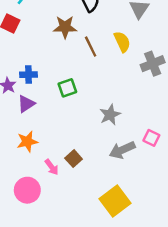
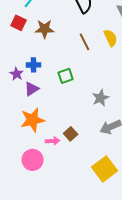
brown star: (65, 27) -> (45, 29), moved
orange star: (27, 141) -> (33, 120), size x1.4
pink arrow: (52, 167) -> (53, 141), turned -56

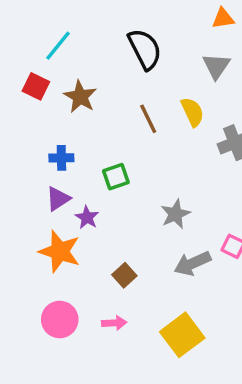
brown star: (45, 29) -> (80, 97), turned 30
purple star: (17, 74) -> (87, 217), moved
orange star: (33, 120) -> (60, 251), turned 30
pink arrow: (53, 141) -> (114, 323), moved

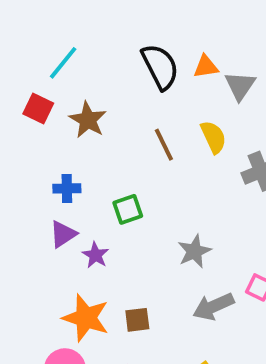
orange triangle: (223, 18) -> (206, 67), moved
orange star: (60, 251) -> (86, 318), moved
brown square: (124, 275) -> (137, 320), turned 35

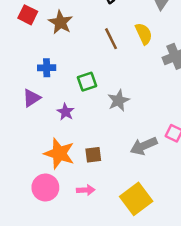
purple triangle: (63, 234) -> (32, 98), moved
gray star: (194, 251) -> (119, 101), moved

